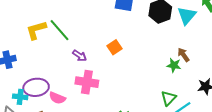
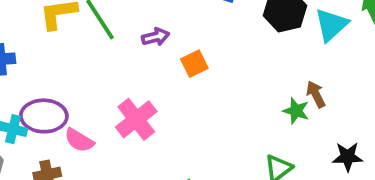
purple arrow: (80, 56) -> (156, 37), moved, turned -56
pink cross: (87, 82) -> (136, 119), turned 35

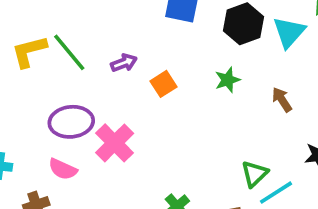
green star: (296, 111) -> (228, 80), moved, turned -30
purple ellipse: (44, 116) -> (71, 122), moved

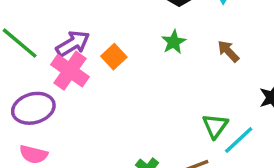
purple arrow: (124, 63) -> (73, 44), size x1.4
pink cross: (115, 143) -> (70, 71), moved

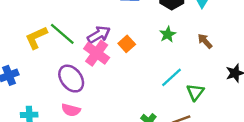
purple ellipse: (33, 108) -> (71, 79), turned 68
cyan line: (239, 140) -> (171, 77), moved

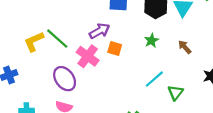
purple arrow: (99, 35) -> (100, 31), moved
orange square: (127, 44) -> (115, 48), turned -32

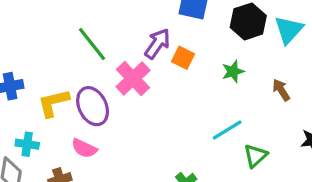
purple arrow: (100, 31) -> (157, 44), turned -36
yellow L-shape: (34, 42) -> (53, 103), moved
orange square: (115, 48) -> (183, 58), moved

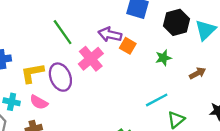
purple arrow: (157, 44) -> (110, 35), turned -115
brown arrow: (281, 90) -> (197, 73), turned 91
pink semicircle: (84, 148) -> (39, 102), moved

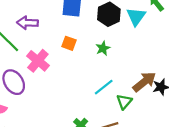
purple arrow: (110, 35) -> (27, 23), moved
brown arrow: (197, 73) -> (144, 82), moved, size x1.6

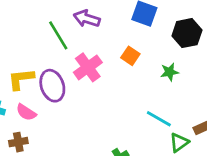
cyan line: (104, 87) -> (159, 119), turned 54

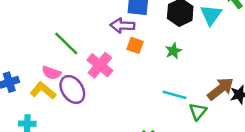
purple arrow: (87, 19) -> (122, 26), moved
yellow L-shape: (21, 79) -> (43, 91), turned 60
pink semicircle: (26, 112) -> (51, 73), moved

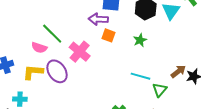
pink semicircle: (51, 73) -> (39, 48), moved
brown arrow: (221, 89) -> (178, 71), size x0.7
yellow L-shape: (43, 91) -> (33, 72), turned -35

